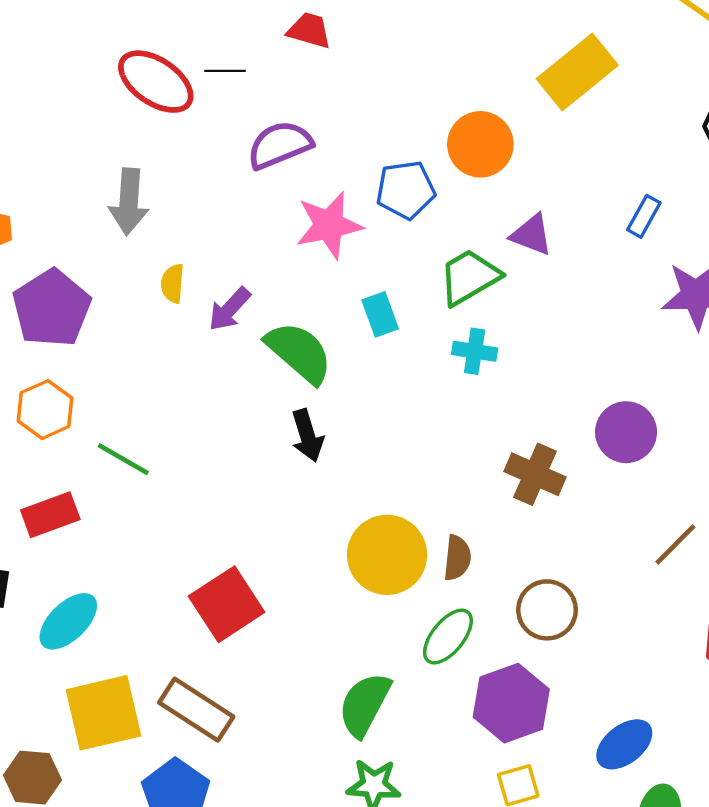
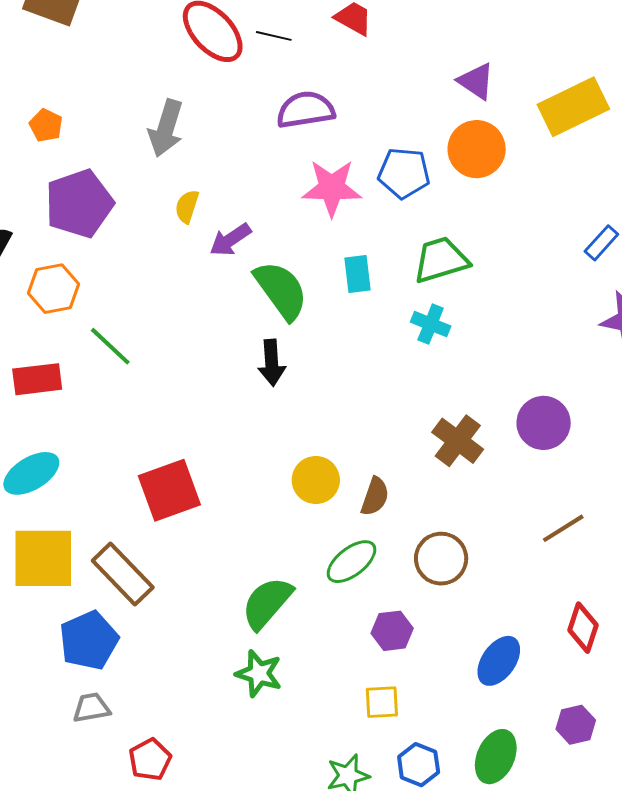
purple triangle: (532, 235) -> (476, 81), moved
yellow circle: (387, 555) -> (316, 480), size x0.7
purple hexagon: (511, 703) -> (392, 631), size x0.6
blue ellipse: (624, 744) -> (499, 661), moved, turned -30

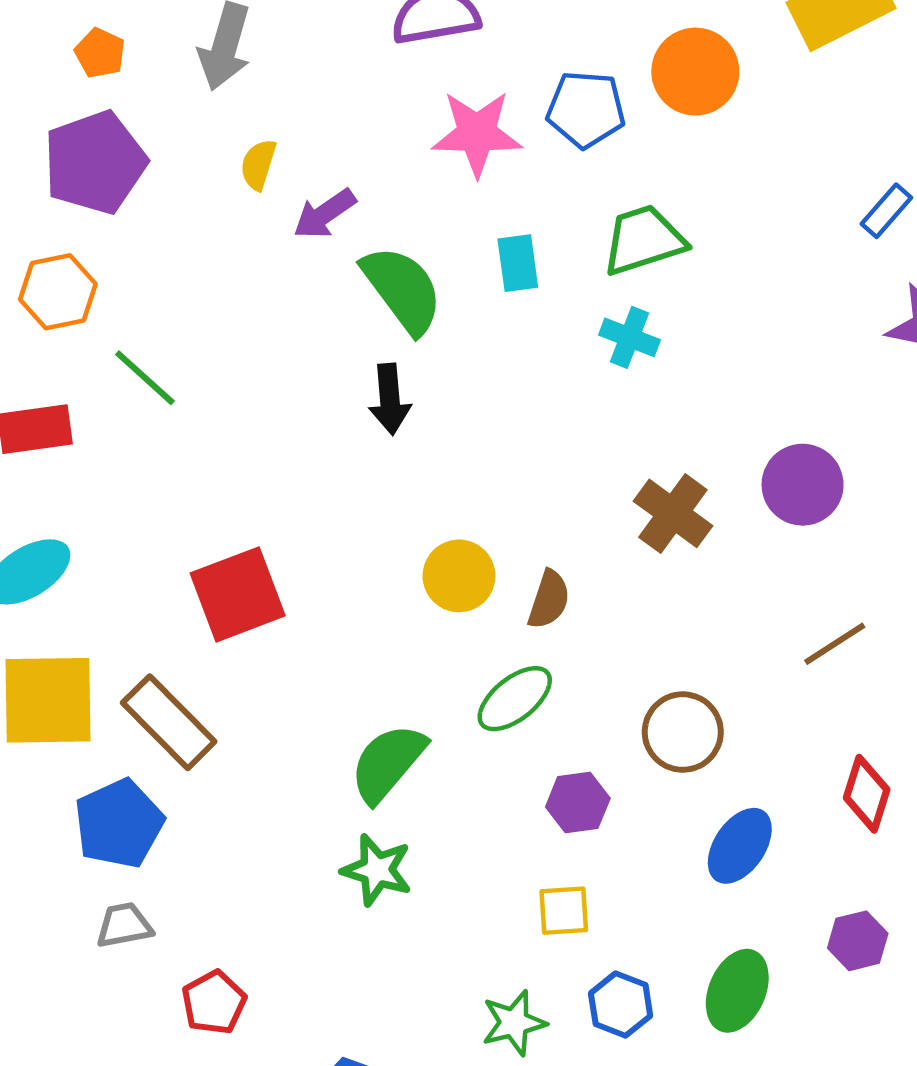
orange pentagon: (46, 125) -> (100, 53), moved
brown circle: (441, 559) -> (683, 732), moved

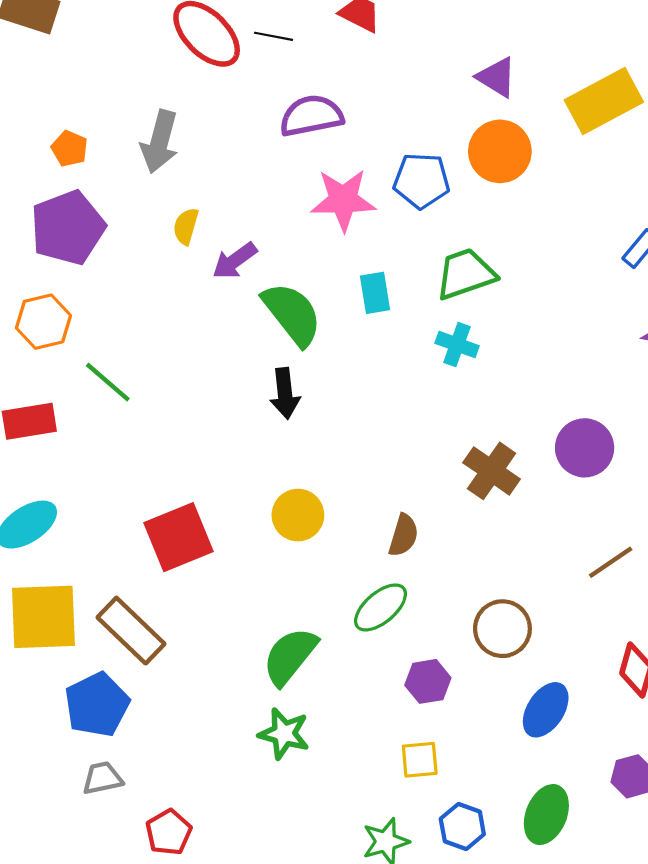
yellow circle: (459, 576) -> (298, 515), moved

